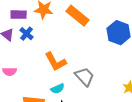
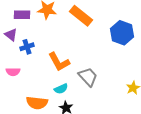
blue cross: (27, 34) -> (27, 47), moved, turned 32

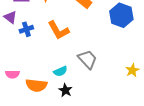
orange L-shape: (59, 62) -> (58, 30), moved
pink semicircle: (13, 72) -> (12, 74), moved

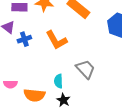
cyan semicircle: (60, 71) -> (58, 81), turned 112

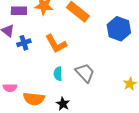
cyan semicircle: (58, 81) -> (58, 74), moved

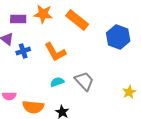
cyan semicircle: (58, 74) -> (57, 82), turned 72

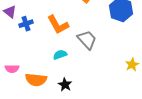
gray trapezoid: (84, 81) -> (87, 40), moved

